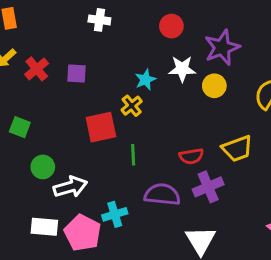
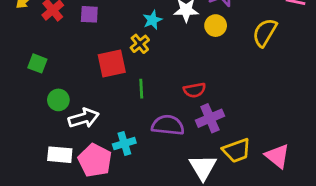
yellow trapezoid: (237, 149) -> (237, 150), moved

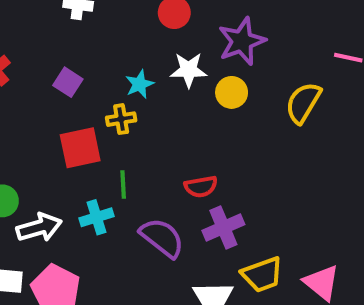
purple square: (89, 14) -> (68, 82), moved, turned 30
yellow cross: (140, 44) -> (121, 119), turned 30
purple semicircle: (168, 125) -> (162, 238), turned 32
cyan cross: (124, 143) -> (97, 217), moved

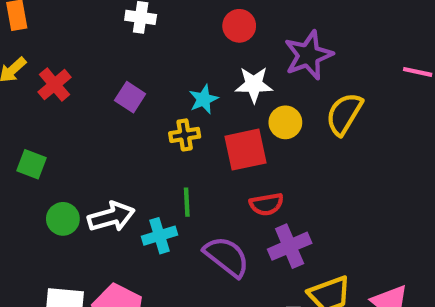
yellow circle: (232, 92) -> (285, 122), moved
yellow semicircle: (303, 103) -> (344, 114), moved
red square: (80, 148) -> (245, 150), moved
white arrow: (39, 227) -> (111, 217), moved

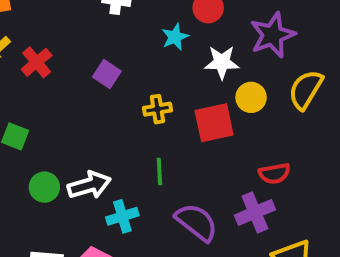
cyan star: (204, 99) -> (175, 37), moved
red semicircle: (266, 204) -> (274, 173), moved
cyan cross: (159, 236) -> (122, 216), moved

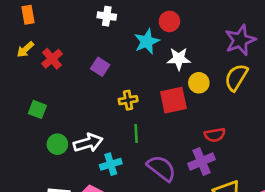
purple star: (273, 35) -> (240, 40), moved
cyan star: (175, 37) -> (147, 41), size x1.4
yellow cross: (157, 109) -> (128, 100), moved

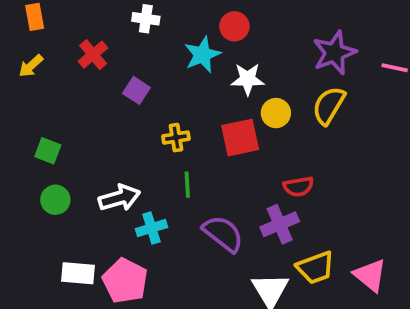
red cross: (52, 59) -> (93, 55), moved
green circle: (57, 144) -> (55, 200), moved

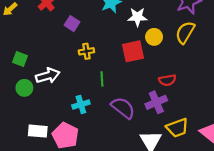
yellow cross: (176, 138) -> (86, 51), moved
white arrow: (119, 198) -> (48, 76), moved

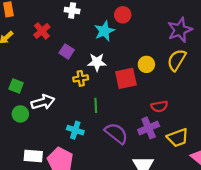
white star: (137, 17) -> (97, 62), moved
cyan cross: (81, 104) -> (75, 130), turned 35
yellow trapezoid: (177, 128) -> (178, 138), moved

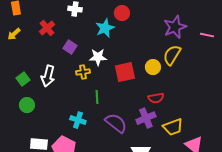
yellow circle: (146, 64) -> (153, 67), moved
green square: (16, 86) -> (23, 79), turned 32
white arrow: (43, 102) -> (48, 76), moved, turned 120

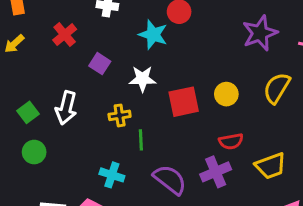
cyan star: (105, 28) -> (153, 35), turned -30
yellow semicircle: (172, 55) -> (277, 88), moved
yellow cross: (83, 72) -> (120, 115), moved
yellow trapezoid: (173, 127) -> (271, 166), moved

